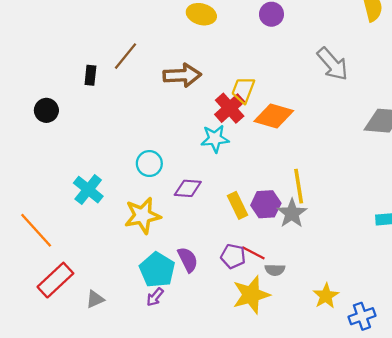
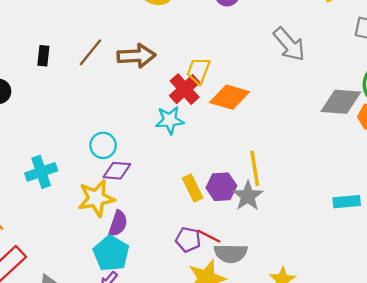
brown line: (126, 56) -> (90, 52), moved
purple diamond: (188, 188) -> (117, 171), moved
cyan cross: (88, 190) -> (41, 172), turned 32
purple semicircle: (188, 260) -> (118, 224), moved, turned 45
gray semicircle: (275, 270) -> (231, 253), size x1.6

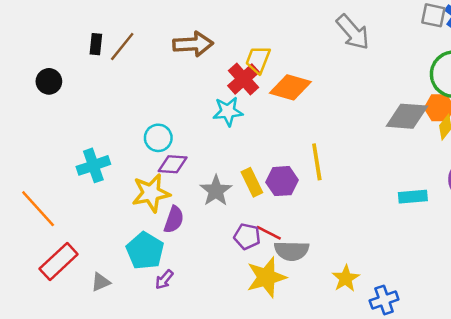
brown line: (90, 52) -> (122, 47), moved
gray diamond: (341, 102) -> (407, 116), moved
gray star: (248, 196) -> (216, 191), moved
cyan pentagon: (111, 253) -> (145, 251), moved

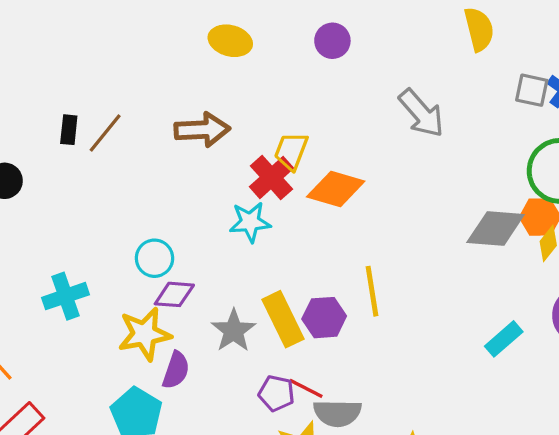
yellow rectangle: (252, 182) -> (283, 319), size x1.4
cyan rectangle: (413, 197) -> (504, 339), turned -36

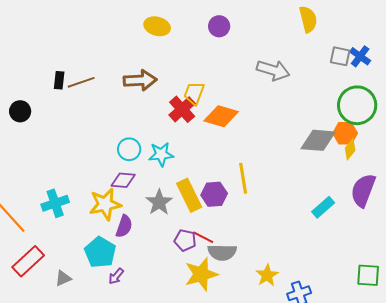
gray arrow: (421, 113) -> (273, 70), turned -32
brown line: (105, 133) -> (81, 82), turned 32
cyan star: (250, 222) -> (161, 154), moved
cyan circle: (154, 258) -> (129, 149), moved
cyan cross: (66, 296) -> (55, 203), moved

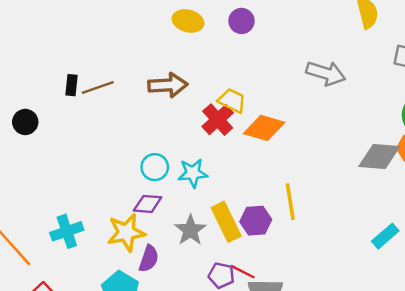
purple circle: (219, 26) -> (241, 21), moved
yellow trapezoid: (194, 93) -> (232, 101), turned 95

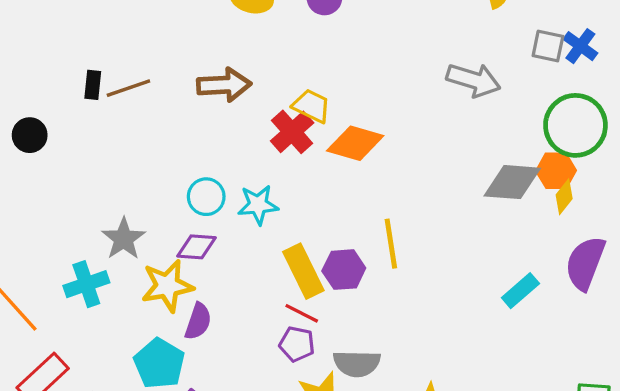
gray arrow: (326, 73) -> (473, 80), moved
gray star: (190, 230) -> (124, 239), moved
red line: (243, 272) -> (302, 313), moved

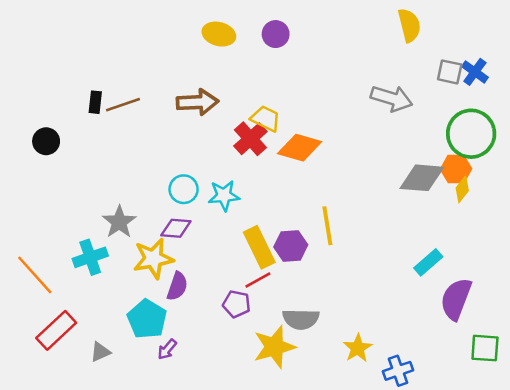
purple semicircle: (585, 263) -> (456, 299), moved
red line: (302, 313) -> (258, 280), turned -56
purple pentagon: (297, 344) -> (237, 304), moved

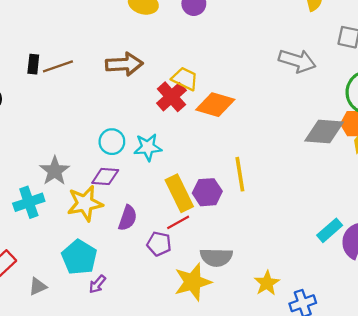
cyan rectangle: (428, 262) -> (330, 230), moved
purple semicircle: (177, 286) -> (128, 218), moved

